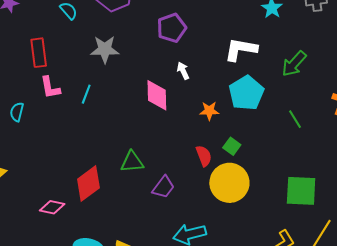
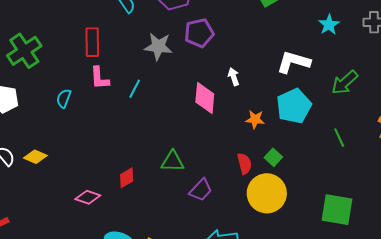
purple pentagon: (172, 28) -> (199, 33), moved
red diamond: (88, 183) -> (127, 178), size x0.6

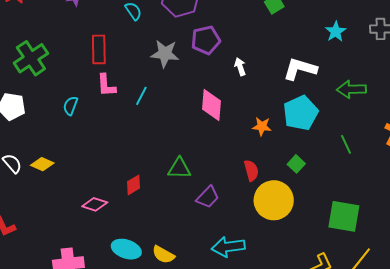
white arrow: (234, 77) -> (240, 67), moved
green arrow: (345, 83) -> (351, 89), turned 40
green square: (273, 157) -> (296, 164), moved

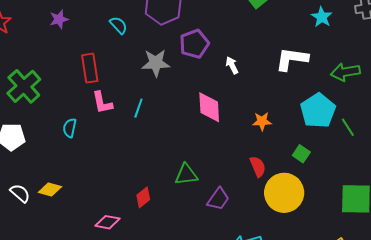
cyan pentagon: (301, 113) -> (318, 111), moved

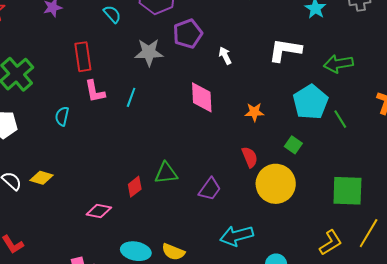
green triangle: (186, 175) -> (166, 173), moved

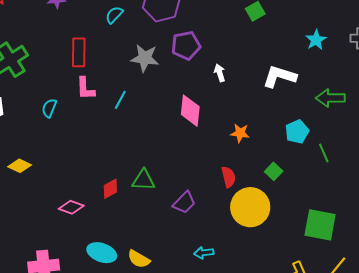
cyan semicircle: (112, 14) -> (114, 15), turned -102
cyan pentagon: (311, 102) -> (297, 132), size x0.7
cyan arrow: (237, 236) -> (204, 253), size x0.6

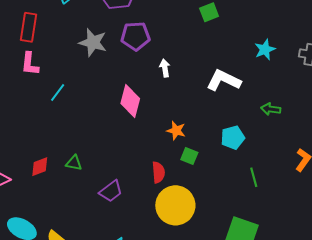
green arrow: (330, 98) -> (271, 109), size x0.7
cyan line: (120, 100) -> (58, 93), moved
green line: (324, 153) -> (254, 177), moved
green square: (274, 171) -> (189, 156), moved, turned -30
green triangle: (143, 180) -> (74, 163), size x0.7

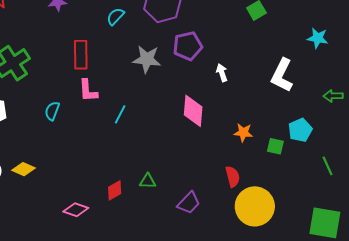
cyan star: (265, 49) -> (318, 38), turned -30
white L-shape: (224, 80) -> (282, 75), turned -80
green square: (189, 156) -> (275, 146), moved

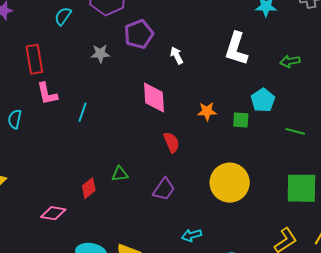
gray star: (147, 59) -> (100, 54), size x0.7
green line: (328, 166) -> (295, 131), turned -42
red semicircle: (233, 177) -> (171, 142), moved

